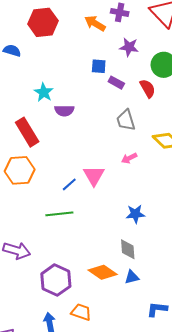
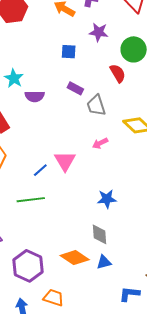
purple rectangle: (116, 83) -> (75, 88), moved

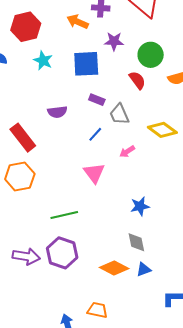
blue square: (69, 52) -> (86, 64), size x1.8
cyan star: (14, 78) -> (43, 60), moved
blue line: (40, 170) -> (95, 134), moved
purple hexagon: (28, 266) -> (62, 253), moved

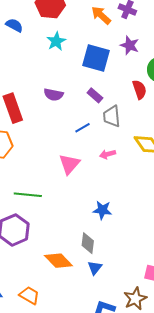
blue triangle: (144, 269) -> (95, 268), moved, turned -49

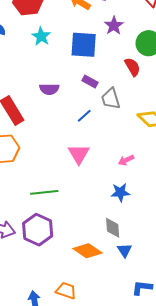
purple star: (130, 45) -> (114, 26), turned 30
pink arrow: (108, 154) -> (126, 160), moved

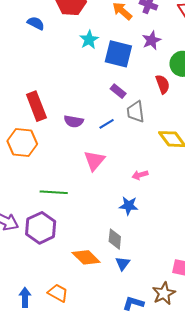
cyan star: (41, 36) -> (89, 40), moved
purple semicircle: (49, 89) -> (74, 121), moved

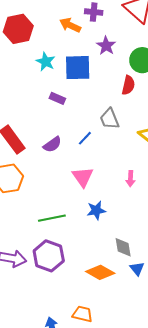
red semicircle: (163, 84) -> (128, 85), turned 48
purple rectangle: (118, 91) -> (57, 98), moved
purple semicircle: (74, 121) -> (52, 144), turned -30
pink arrow: (140, 175) -> (130, 179), turned -56
blue star: (129, 206) -> (96, 210), moved

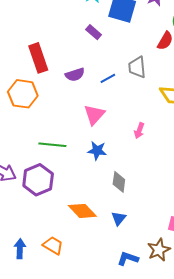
gray diamond: (123, 247) -> (119, 182), moved

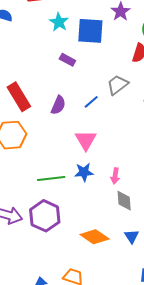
gray trapezoid: (137, 67) -> (117, 85), turned 70
purple semicircle: (75, 75) -> (58, 105), turned -36
pink arrow: (139, 131) -> (115, 176), moved
blue star: (97, 151) -> (84, 172), moved

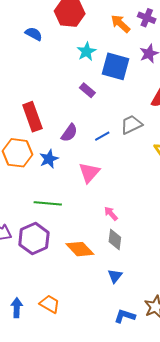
blue star: (84, 172) -> (49, 159), moved, turned -30
pink arrow: (115, 176) -> (111, 214), turned 119
orange diamond: (95, 237) -> (80, 249), moved

